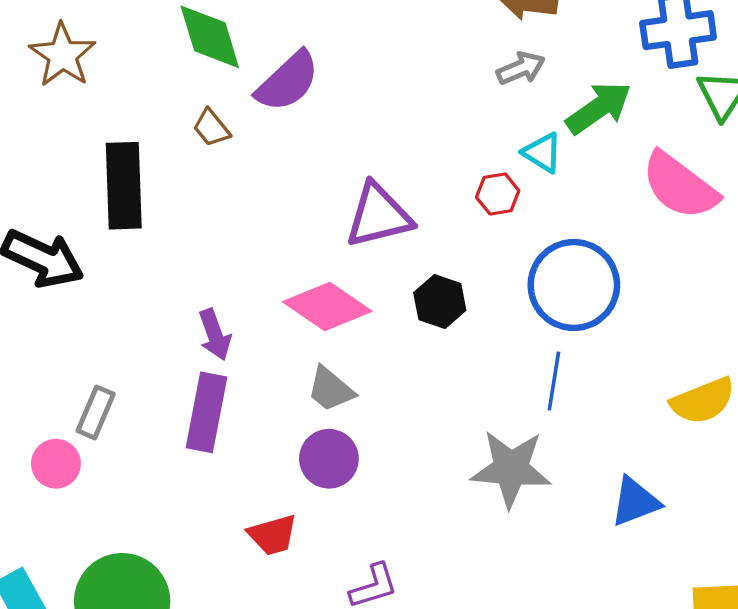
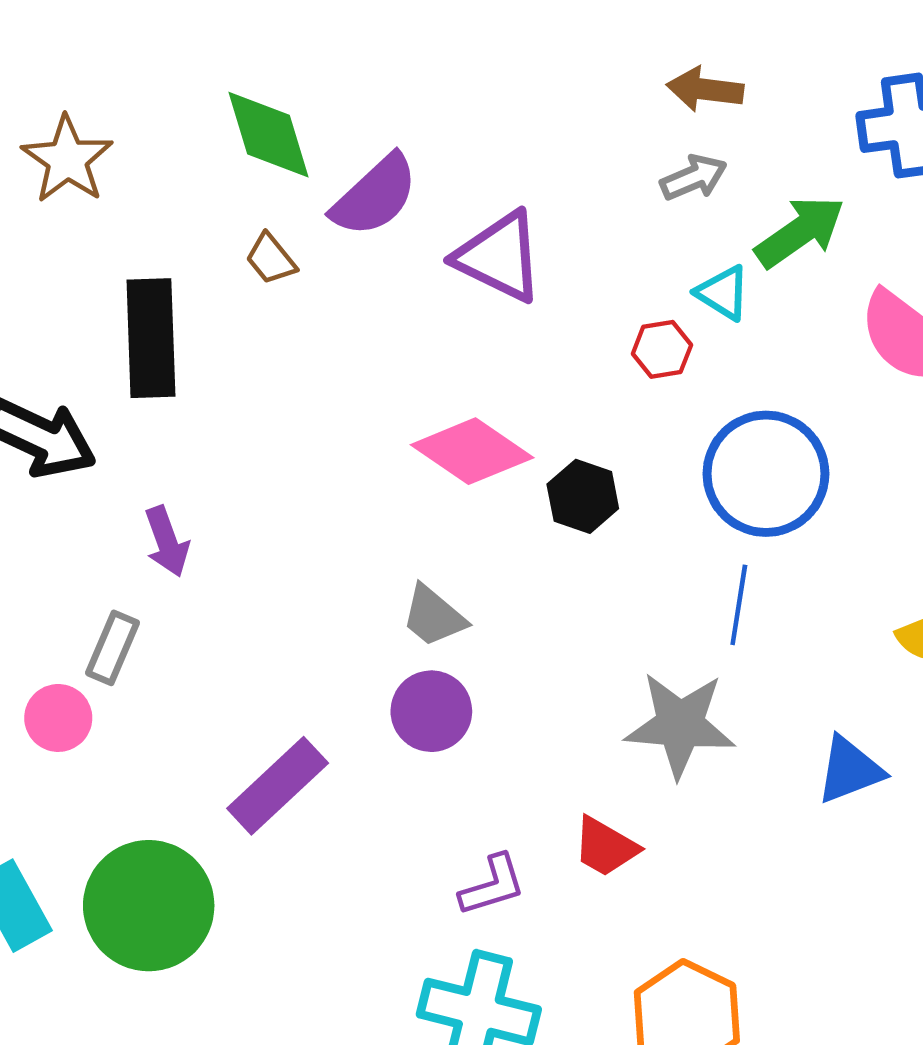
purple triangle: (379, 216) -> (499, 257), moved, turned 40
pink diamond: (327, 307) -> (472, 451), moved
purple arrow: (215, 335) -> (167, 542), moved
purple rectangle: (207, 412) -> (278, 786), moved, turned 36
red trapezoid: (273, 535) -> (605, 847), moved, turned 46

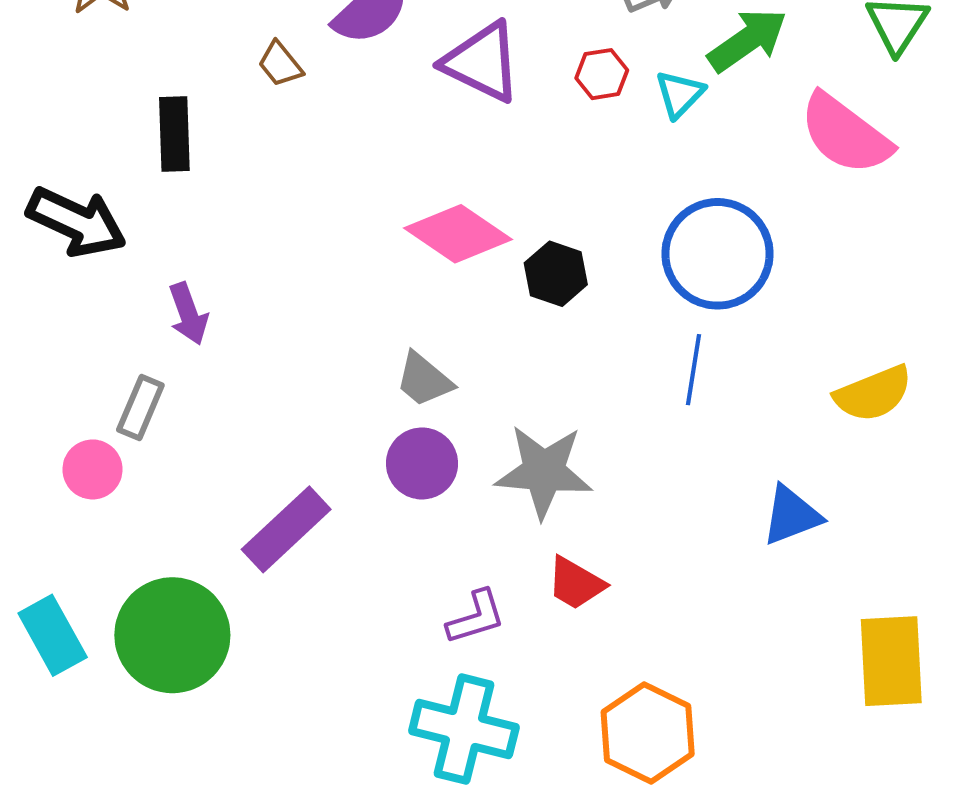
cyan triangle: (723, 293) -> (680, 94), turned 42
black rectangle: (151, 338) -> (174, 134), size x0.7
red hexagon: (662, 349) -> (602, 74), moved
gray star: (680, 725) -> (544, 471), moved

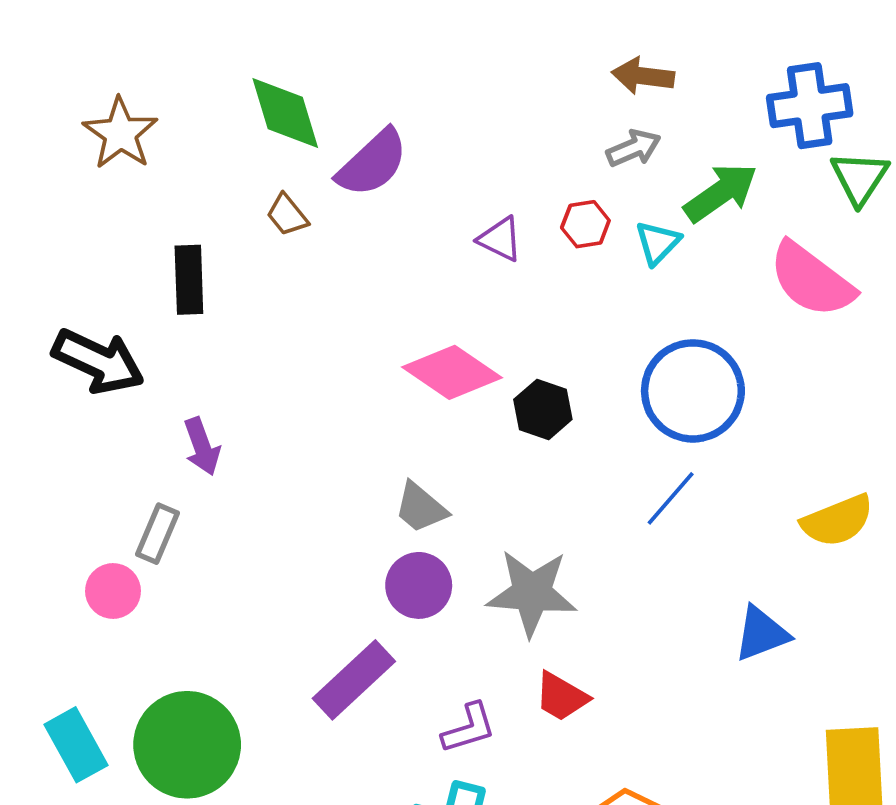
purple triangle: (482, 62) -> (500, 239), moved, size x0.6
blue line: (694, 370) -> (671, 498), turned 32
purple rectangle: (286, 529) -> (354, 680), moved

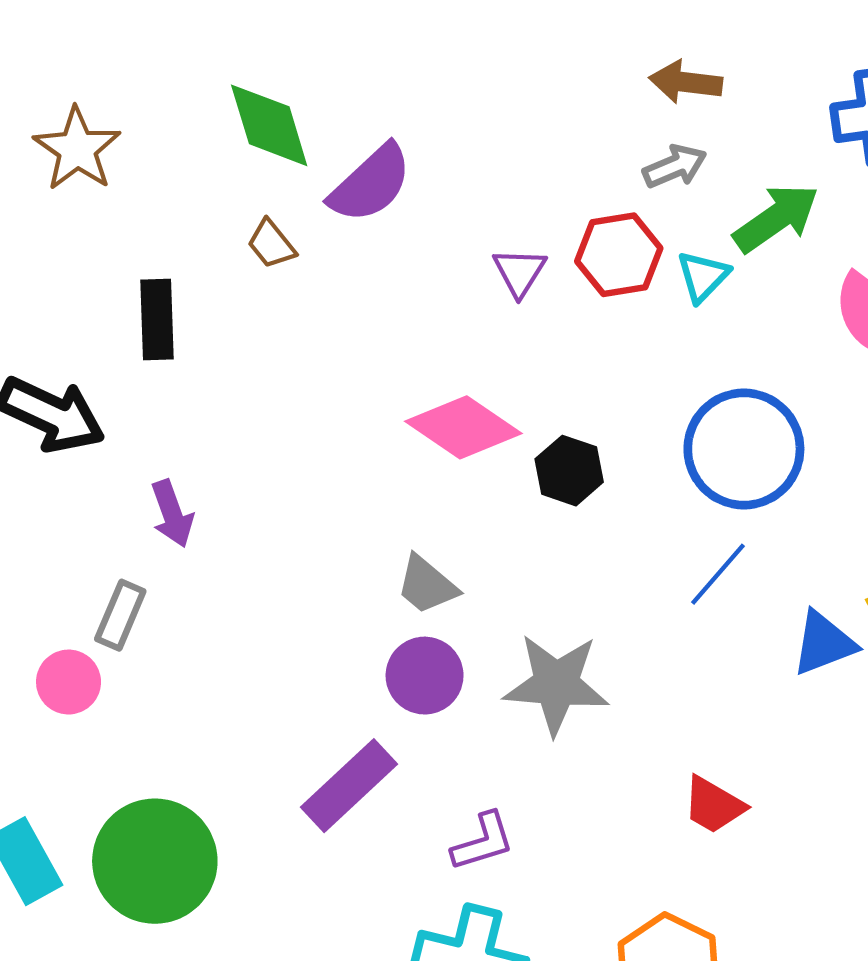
red hexagon: (585, 224) -> (619, 255), size x1.5
purple triangle: (500, 239) -> (519, 272), turned 36
blue triangle: (761, 634) -> (824, 643), moved
red trapezoid: (561, 697) -> (714, 805), moved

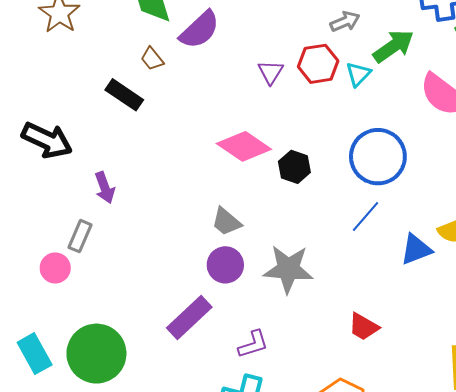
black rectangle: (157, 320) -> (124, 95), moved, turned -54

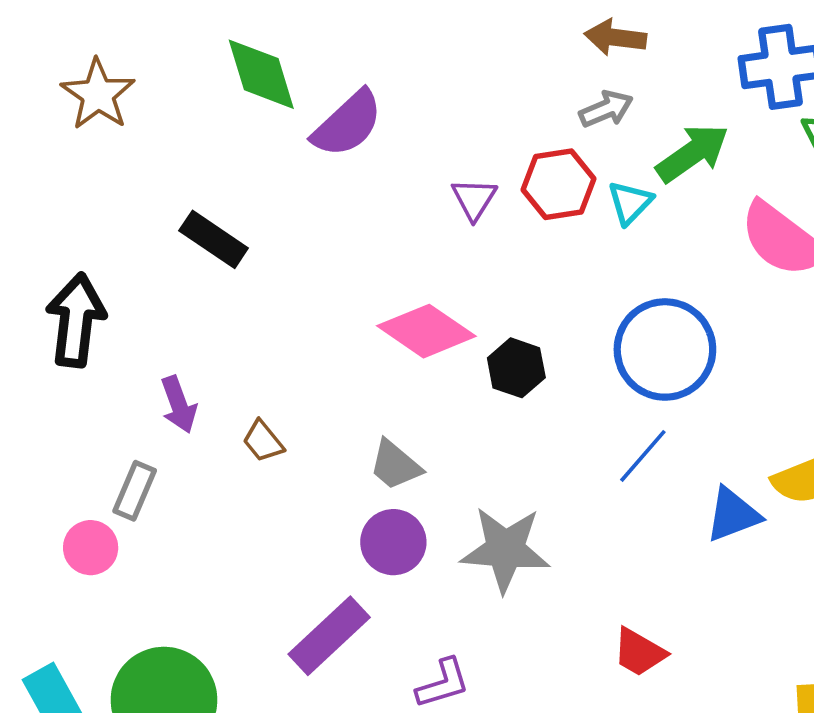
brown trapezoid: (152, 59) -> (263, 441), moved
black arrow: (47, 140) -> (76, 320), turned -108

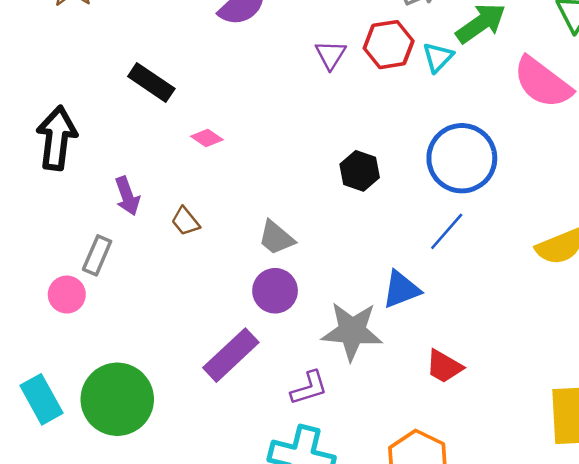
pink diamond: (426, 331) -> (207, 138), moved, size x0.5
blue triangle: (733, 515) -> (401, 289), moved
gray star: (505, 549) -> (352, 331), moved

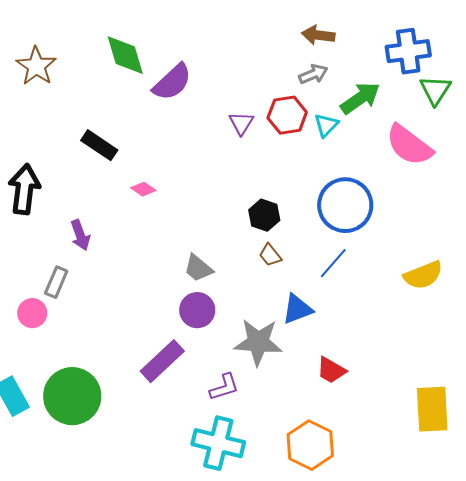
brown trapezoid: (185, 221) -> (270, 255), moved

